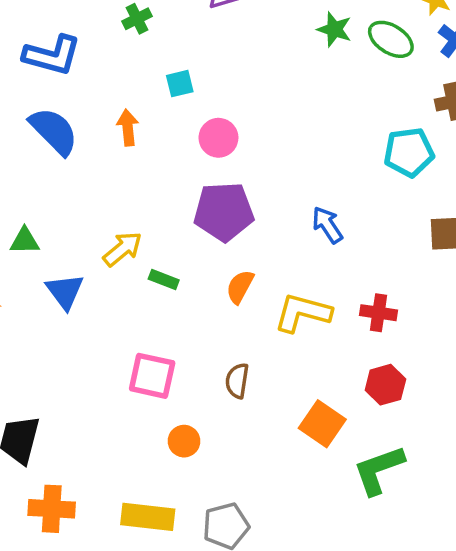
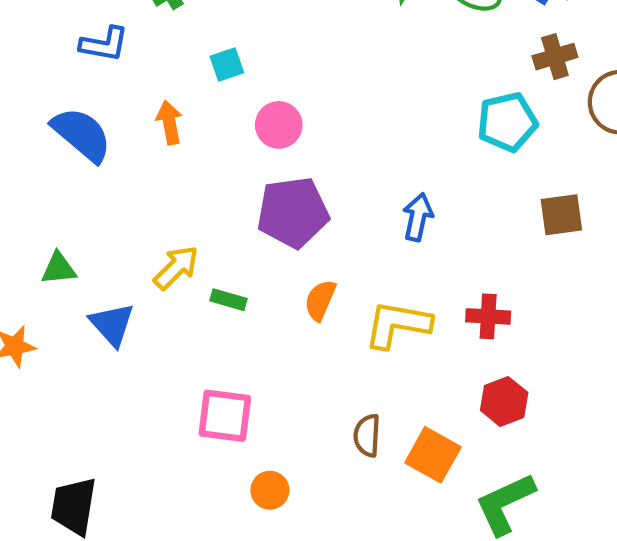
blue L-shape: (52, 55) -> (104, 44), moved, size x0.7
blue arrow: (327, 225) -> (418, 217), turned 51
brown semicircle: (237, 381) -> (367, 435), moved

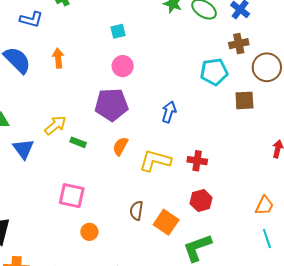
cyan square: (227, 64) -> (118, 31), moved
pink circle: (279, 125) -> (123, 66), moved
brown square: (561, 215) -> (244, 100), moved

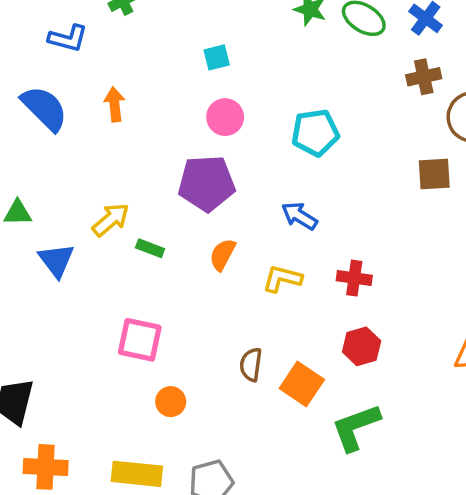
cyan pentagon: (214, 72) -> (315, 133), moved
blue arrow: (169, 112) -> (299, 216), moved, turned -75
yellow L-shape: (155, 161) -> (282, 279), size x0.7

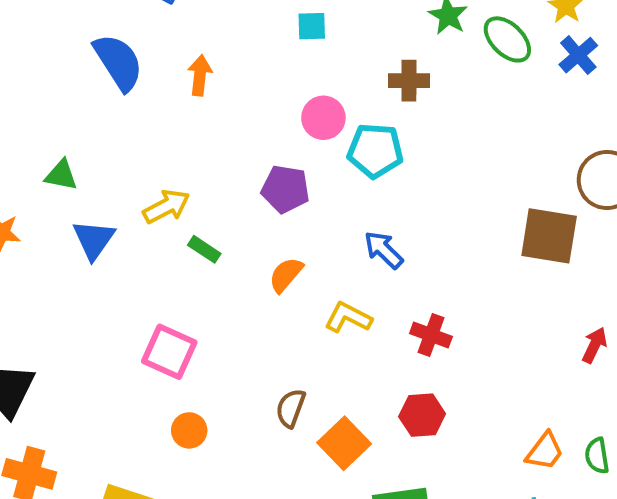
cyan square: (217, 57) -> (312, 26), moved
brown cross: (424, 77) -> (409, 81), moved
cyan pentagon: (315, 133) -> (375, 151), moved
brown square: (434, 174) -> (549, 236), size x1.4
purple pentagon: (207, 183) -> (285, 189), size x0.7

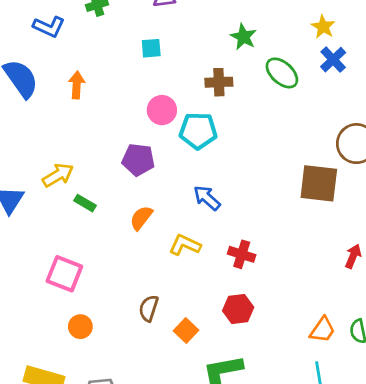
green ellipse: (507, 39) -> (282, 73), moved
orange square: (344, 443) -> (186, 331), size x0.7

